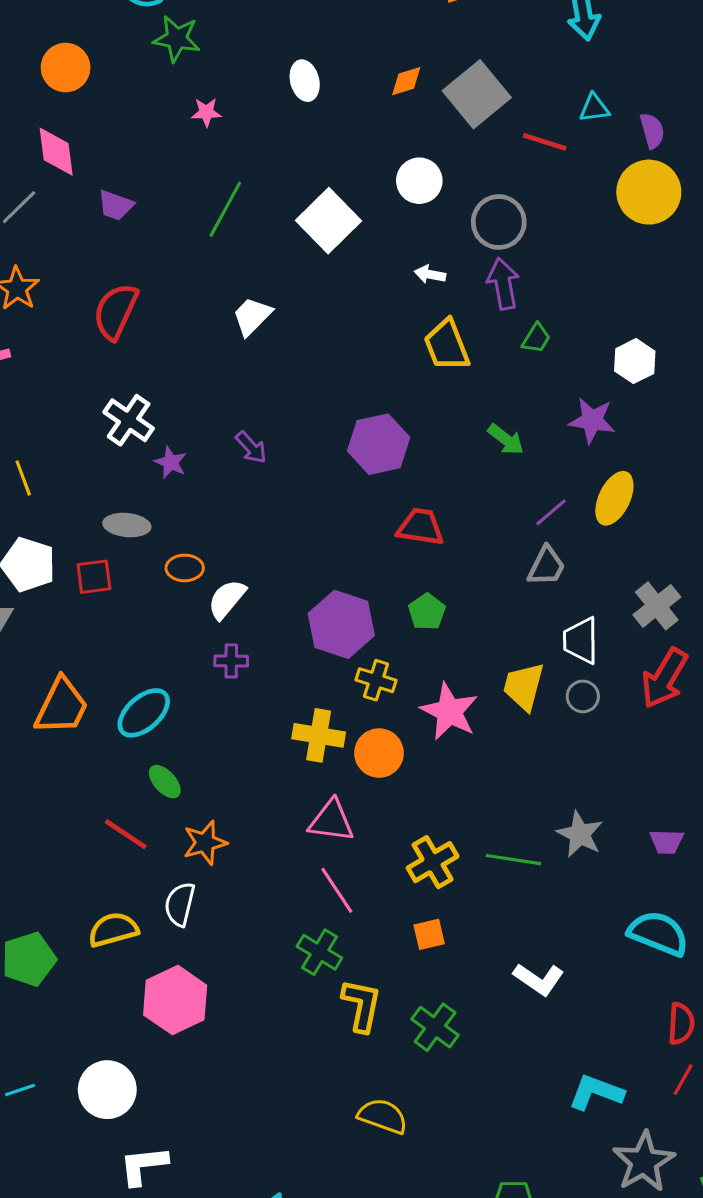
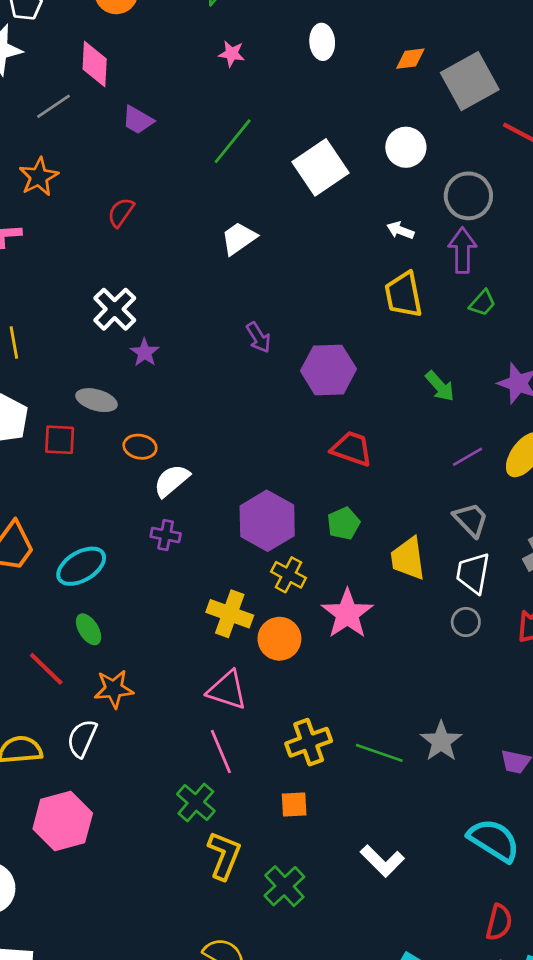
red semicircle: (116, 311) -> (121, 212), size x0.6
purple arrow: (251, 447) -> (259, 337), moved
gray trapezoid: (546, 566) -> (471, 520), moved, turned -81
yellow trapezoid: (524, 686) -> (408, 559), moved, turned -33

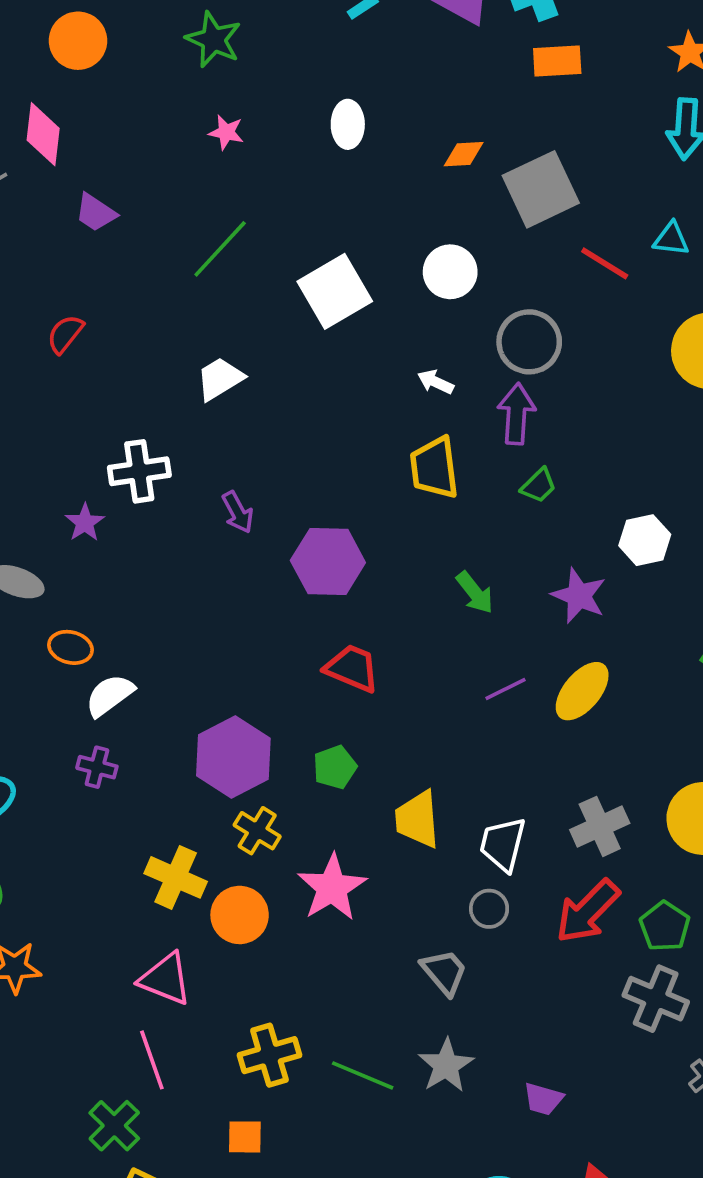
white cross: (115, 309) -> (139, 471), moved, turned 33
gray trapezoid: (471, 520) -> (444, 972), moved

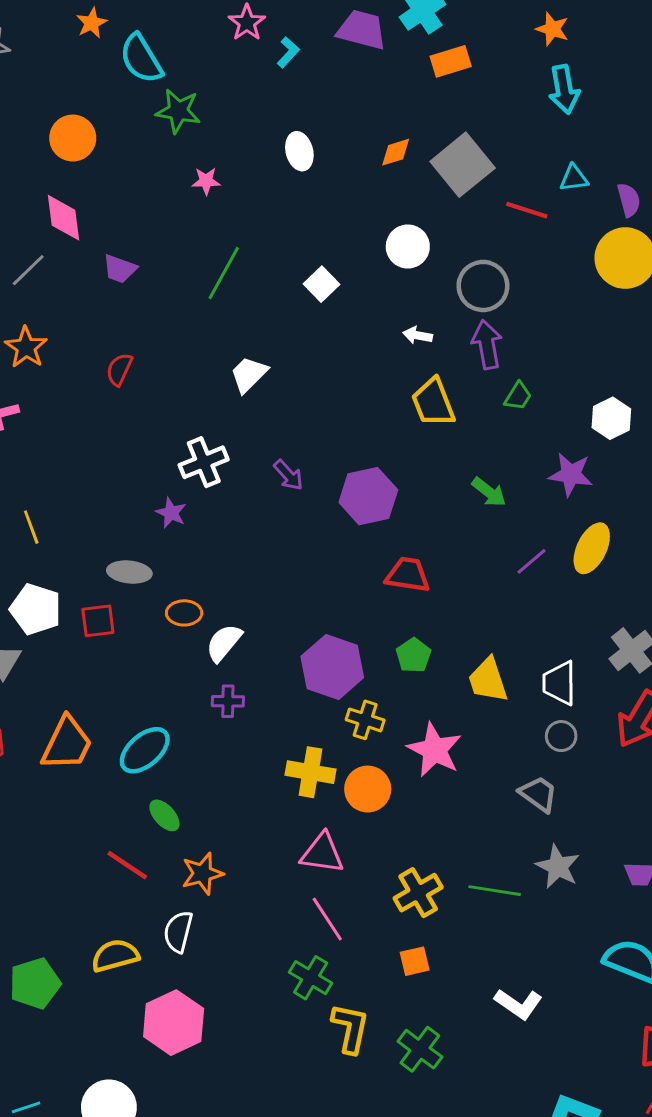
white square: (335, 291) -> (322, 284), size x0.6

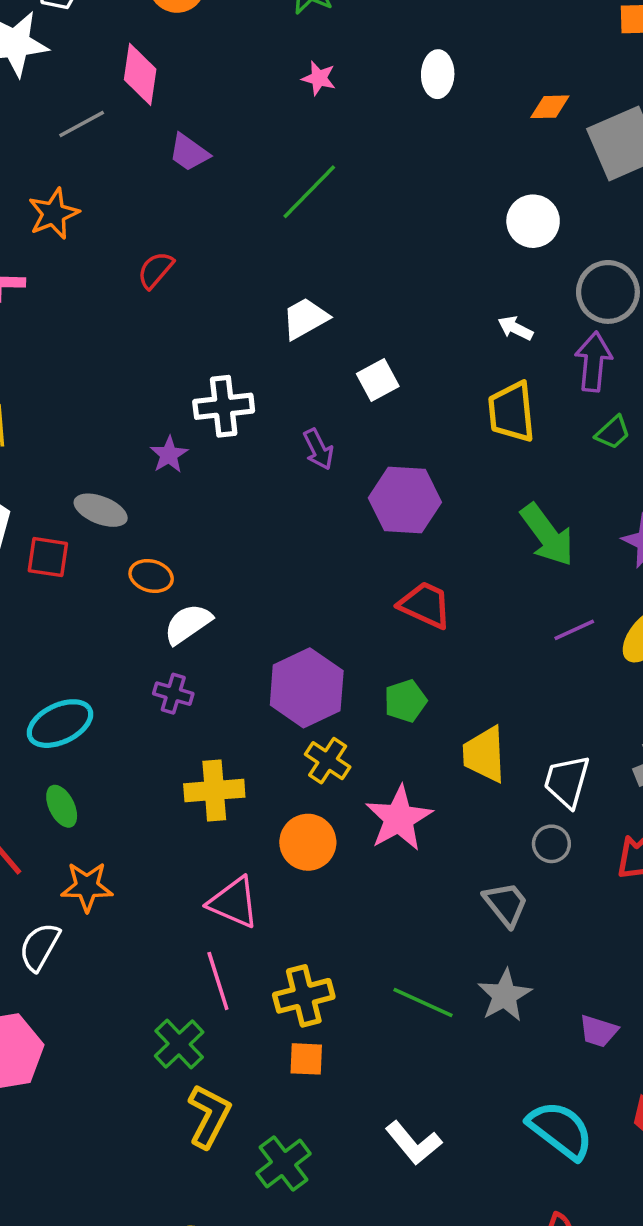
white square: (322, 284) -> (378, 380), moved
green arrow: (489, 492) -> (547, 535), size x1.5
yellow cross: (311, 772) -> (214, 790), moved, turned -30
yellow cross: (418, 893) -> (304, 996), moved

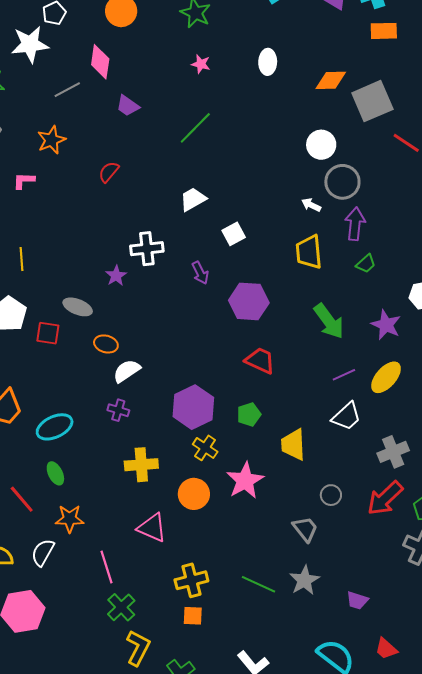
orange diamond: (550, 107) -> (331, 80), size x1.4
gray circle: (608, 292) -> (342, 182), moved
white trapezoid: (567, 781) -> (346, 416), moved, turned -148
pink line: (218, 981) -> (106, 567), moved

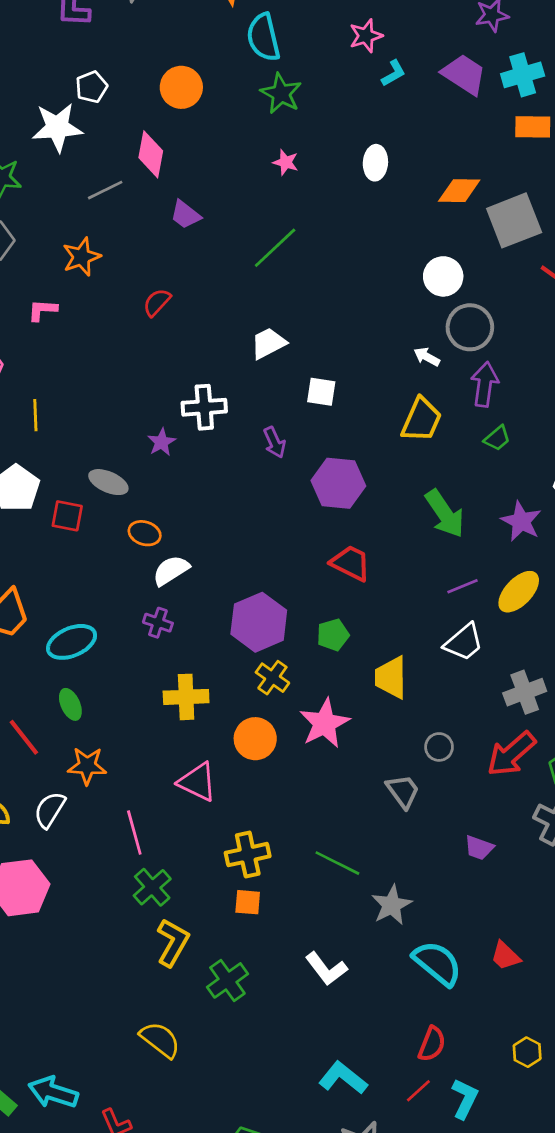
white square: (234, 234) -> (321, 392), turned 35
yellow trapezoid: (309, 252) -> (421, 420), turned -153
gray star: (304, 580) -> (392, 905), moved
purple trapezoid: (357, 600) -> (479, 848), moved

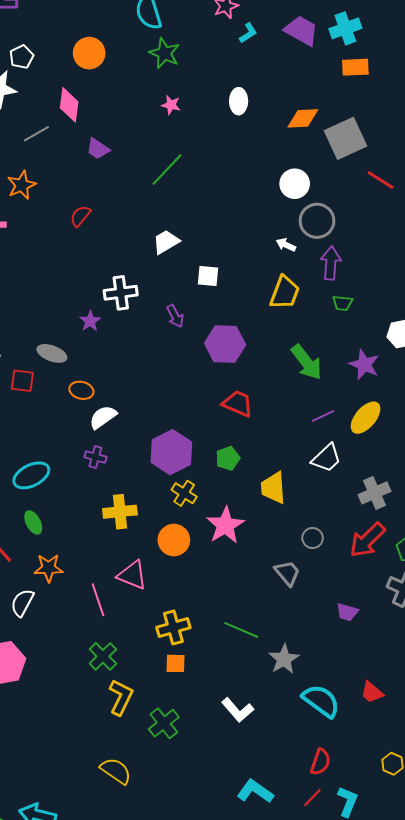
green trapezoid: (497, 438) -> (343, 303), turned 50
pink line: (134, 832) -> (98, 600), moved

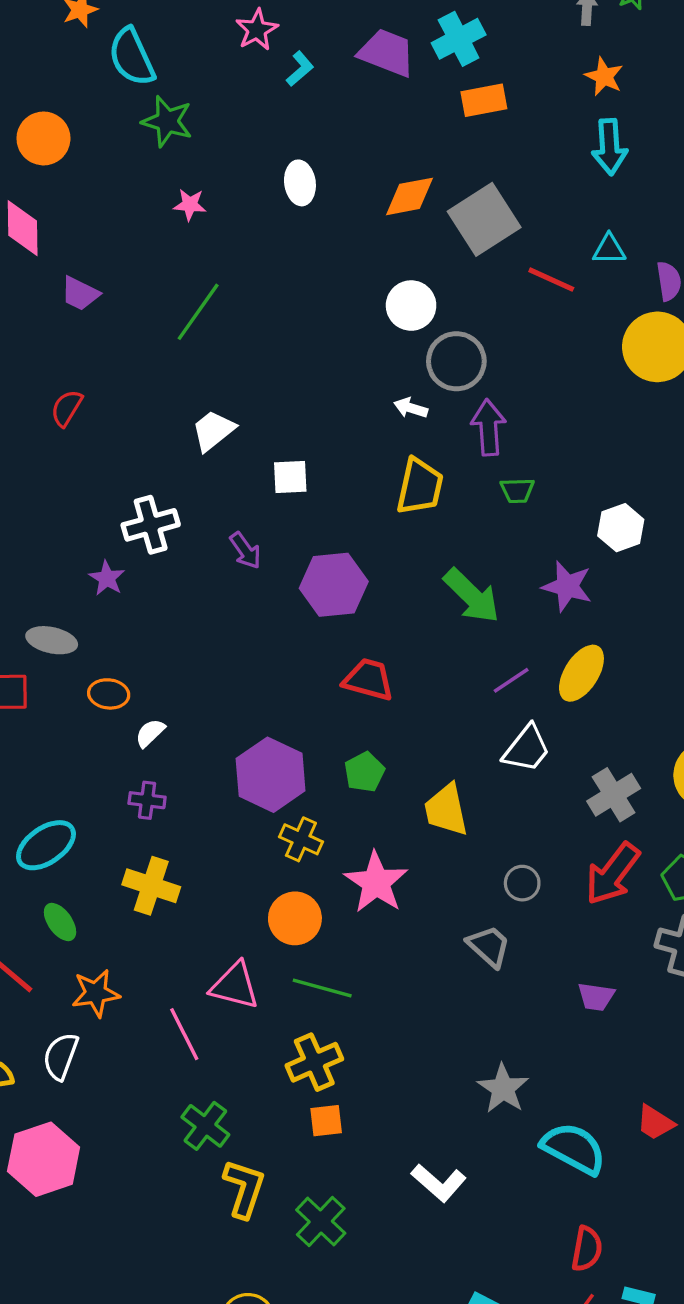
white semicircle: (103, 417) -> (150, 733), size x0.7
yellow cross: (120, 512) -> (151, 886), moved, turned 32
green line: (241, 630) -> (322, 988), moved

